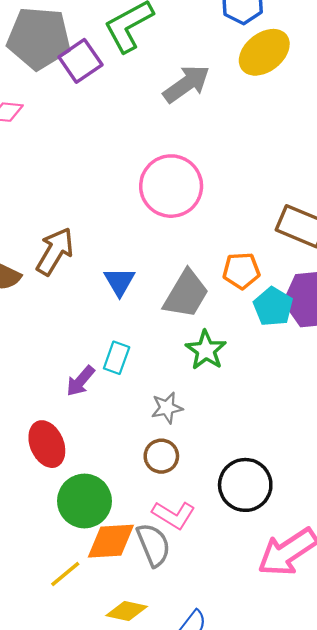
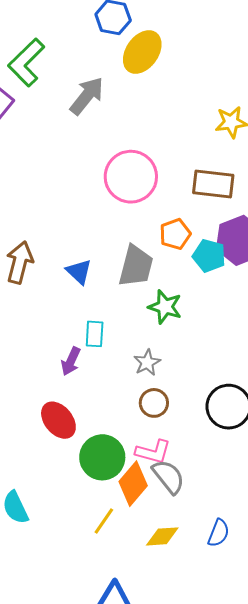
pink circle: (171, 186) -> (131, 177), moved
pink L-shape: (174, 515) -> (153, 452), moved
orange diamond: (111, 541) -> (133, 484), turned -30

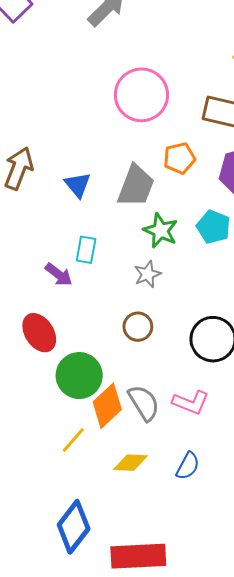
cyan pentagon: (209, 256) -> (213, 227), moved
purple arrow: (71, 361) -> (59, 275), turned -84
gray star: (147, 363) -> (147, 274), moved
pink L-shape: (153, 452) -> (191, 403), moved

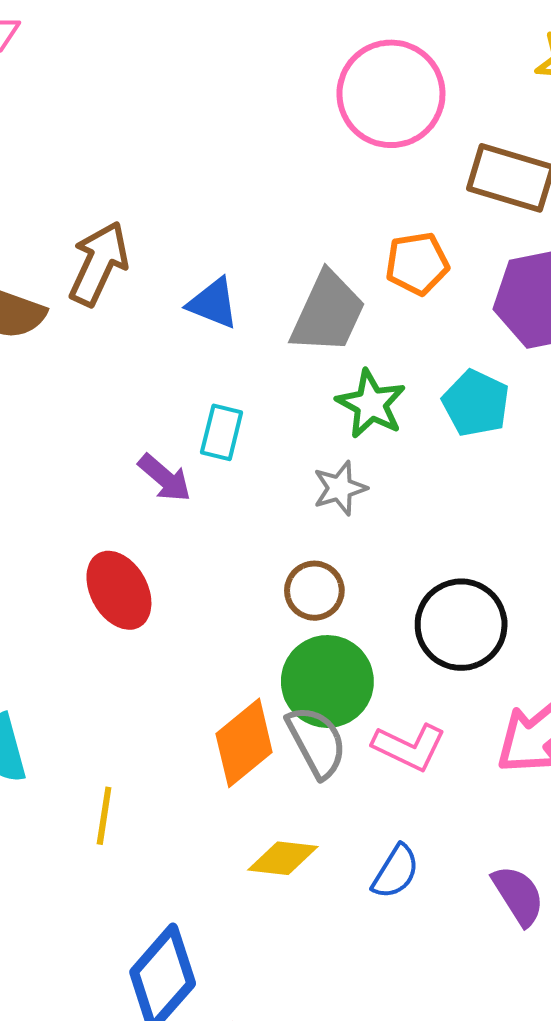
pink circle: (141, 95) -> (391, 94), moved
blue triangle: (78, 185) -> (213, 303), turned -32
green circle: (79, 376) -> (327, 681), moved
yellow line: (73, 440) -> (104, 816), moved, turned -36

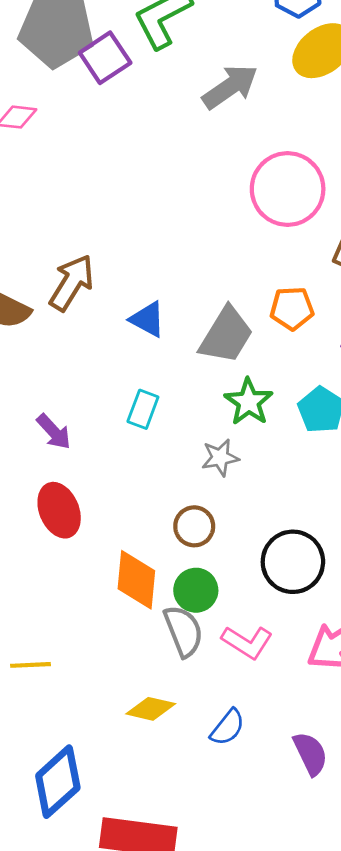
purple arrow: (165, 478) -> (54, 432), moved
green circle: (327, 681) -> (196, 590), size x0.7
orange diamond: (244, 743) -> (136, 580), moved, turned -52
yellow line: (104, 816) -> (31, 665), turned 72

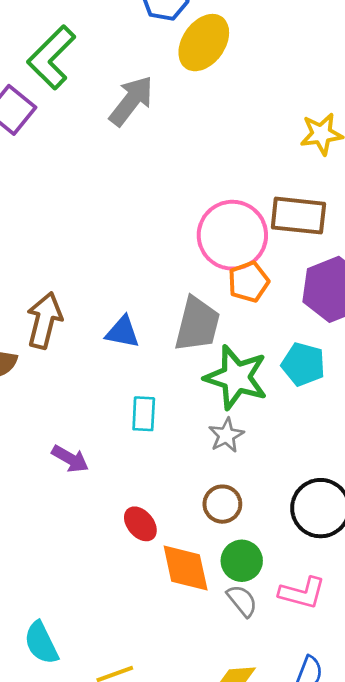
pink circle: (288, 189) -> (232, 235), moved
green star: (249, 402) -> (236, 377), size x1.4
red ellipse: (59, 510) -> (140, 524), moved, size x0.7
gray semicircle: (183, 631) -> (242, 601), size x0.7

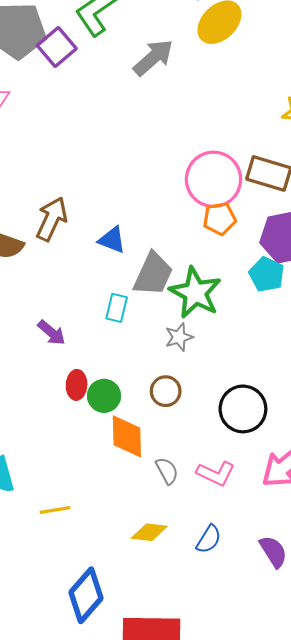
gray trapezoid: (197, 324) -> (153, 274), moved
cyan pentagon: (303, 364) -> (267, 274), moved
red ellipse: (140, 524) -> (77, 385), moved, turned 32
green circle: (242, 561) -> (104, 396), moved

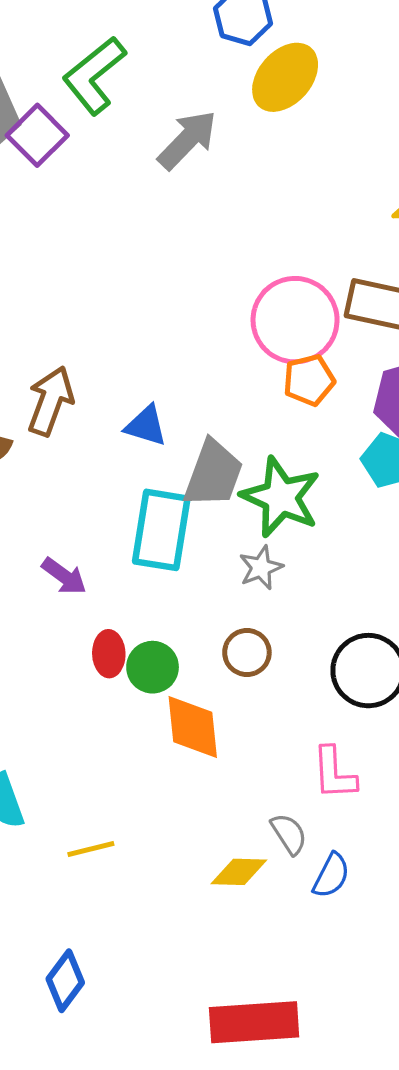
cyan rectangle: (117, 308) -> (161, 530), size x1.8
gray semicircle: (167, 471) -> (289, 834), moved
pink L-shape: (216, 473) -> (334, 773), turned 66
blue diamond: (86, 595) -> (65, 981), moved, size x0.7

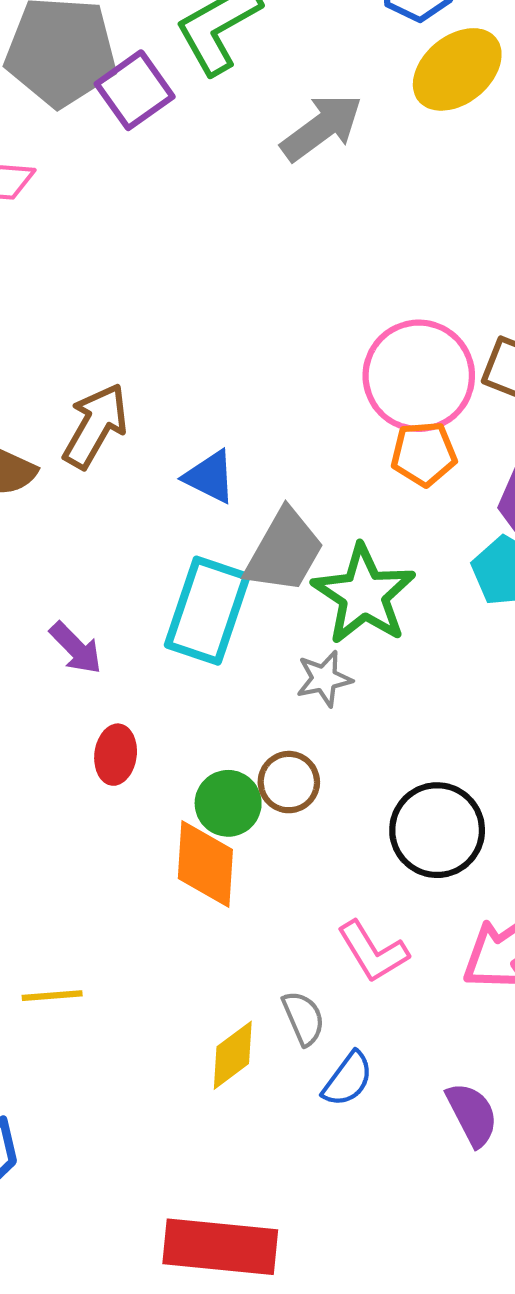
green circle: (153, 667) -> (228, 803), moved
pink L-shape: (334, 773) -> (373, 952), turned -38
yellow diamond: (239, 872) -> (233, 1055), turned -48

